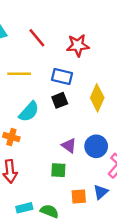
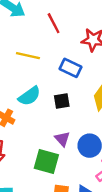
black square: (60, 100) -> (62, 101), moved
green square: (58, 170) -> (46, 161), size x1.5

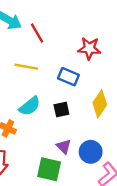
red line: (54, 23) -> (37, 33), moved

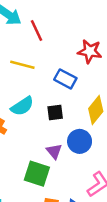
blue circle: (91, 152) -> (80, 141), moved

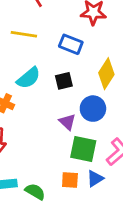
green square: (37, 174) -> (83, 149), moved

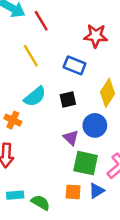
yellow line: (24, 34) -> (31, 56), turned 50

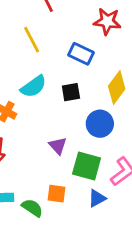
purple triangle: (71, 138) -> (58, 146), moved
orange square: (73, 192) -> (57, 194), moved

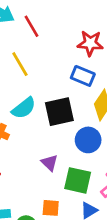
blue rectangle: (81, 54) -> (83, 76), moved
black square: (71, 92) -> (59, 112), size x1.6

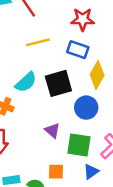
yellow line: (20, 64) -> (38, 42), moved, turned -70

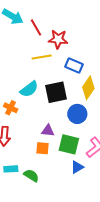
red star: (83, 19) -> (58, 39), moved
purple triangle: (52, 130) -> (48, 131), turned -40
orange square: (56, 172) -> (42, 148), moved

